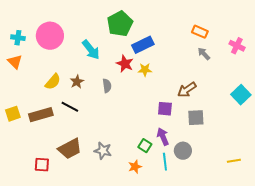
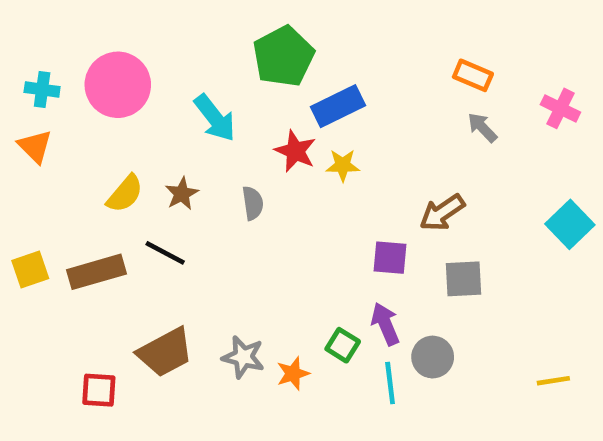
orange star: (135, 167) -> (293, 374), moved

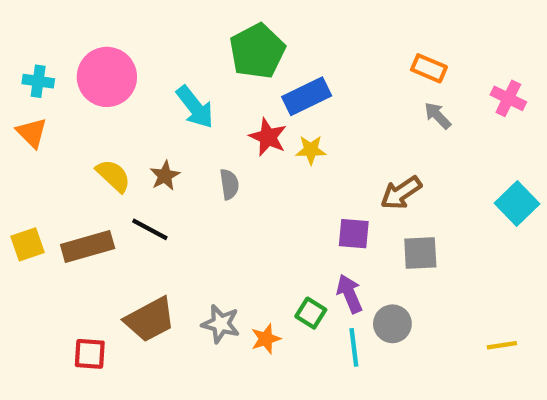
yellow semicircle: (125, 194) -> (113, 176), turned -87

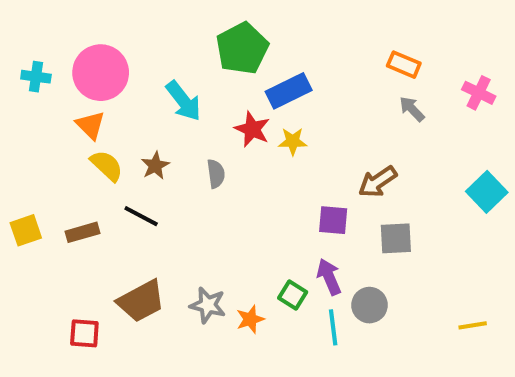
orange triangle: (32, 133) -> (91, 125), moved
brown rectangle: (88, 247) -> (82, 232), size x0.7

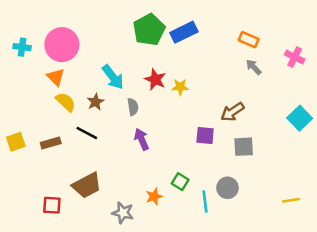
blue rectangle: (289, 91) -> (184, 32), moved
cyan arrow: (184, 101) -> (113, 77), moved
purple arrow: (329, 277) -> (142, 139), moved
gray star: (208, 305) -> (123, 213), moved

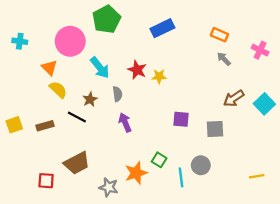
green pentagon: (149, 30) -> (106, 19), moved
pink circle: (62, 45) -> (70, 41), moved
brown star: (96, 102) -> (90, 99), moved
brown arrow: (232, 112) -> (234, 98), moved
orange star: (154, 197) -> (136, 173), size x1.5

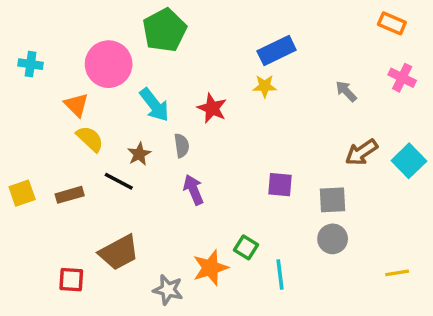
blue rectangle: (162, 28) -> (277, 51), moved
orange rectangle: (219, 35) -> (392, 23), moved
yellow star: (159, 76) -> (265, 86), moved
gray circle: (201, 165) -> (333, 239), moved

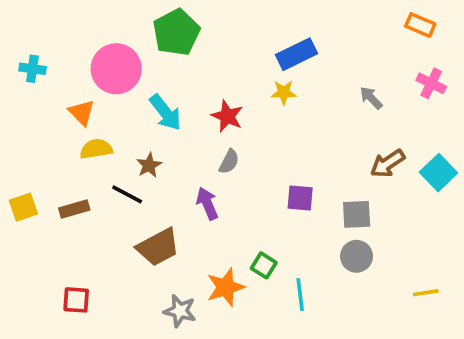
yellow semicircle: (90, 139) -> (96, 149), turned -52
gray semicircle: (182, 146) -> (229, 162), moved, turned 35
brown trapezoid: (119, 252) -> (158, 247), moved

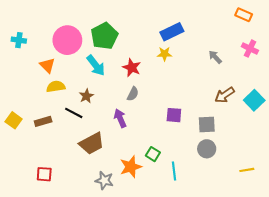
green pentagon: (176, 32) -> (104, 36), moved
yellow square: (23, 207) -> (14, 120), turned -35

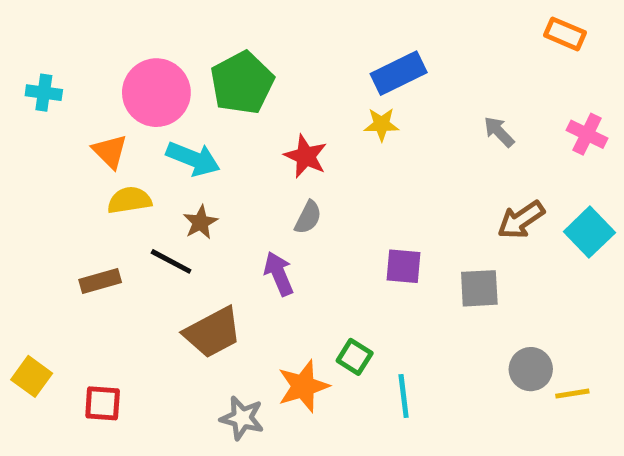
pink cross: (250, 49) -> (587, 134), moved
cyan arrow: (96, 65) -> (193, 159), moved, turned -30
yellow square: (14, 120) -> (32, 376), moved
gray circle: (207, 149) -> (531, 369), moved

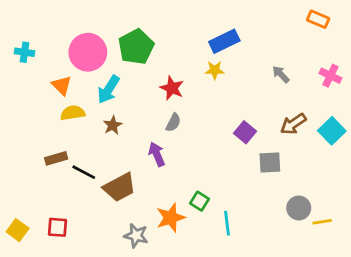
cyan arrow: (193, 159) -> (109, 89), turned 100
black line: (171, 261) -> (84, 172), moved
purple square: (404, 266) -> (245, 132), moved, turned 35
yellow square: (32, 376) -> (18, 230), moved

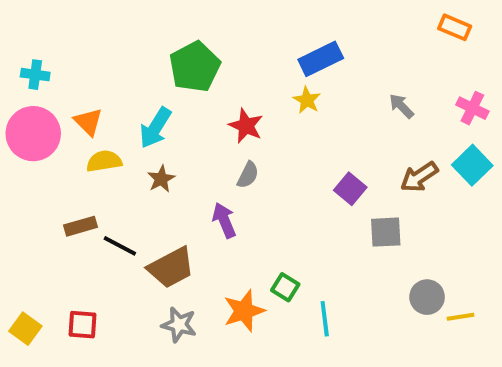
pink circle: (88, 52) -> (33, 134), moved
yellow star: (215, 70) -> (307, 100), turned 30
cyan square: (332, 131) -> (472, 165), moved
gray star: (136, 236) -> (179, 325), moved

